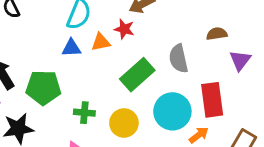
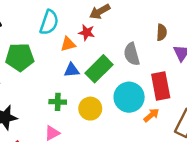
brown semicircle: (217, 34) -> (162, 32), turned 105
blue triangle: (71, 48) -> (72, 70), moved
green pentagon: (43, 87) -> (20, 57), moved

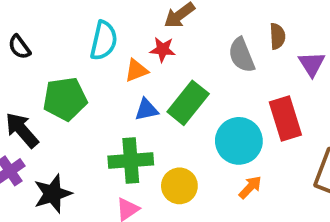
gray semicircle: (132, 54) -> (242, 55), moved
green cross: (58, 102) -> (131, 160), size x1.6
yellow circle: (90, 109) -> (179, 186), moved
orange arrow: (151, 115) -> (250, 187), moved

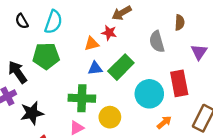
brown semicircle: (277, 36) -> (180, 22), moved
cyan semicircle: (104, 41) -> (53, 22), moved
orange arrow: (250, 187) -> (164, 122), moved

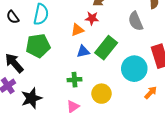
green cross: (82, 98) -> (75, 80), size x0.6

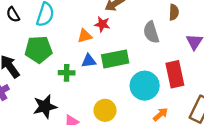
green rectangle: (106, 48) -> (115, 59), turned 35
green cross: (75, 80) -> (67, 73), moved
black star: (31, 98) -> (45, 107), moved

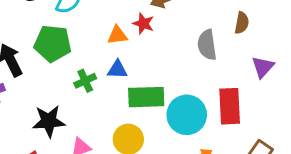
green rectangle: (115, 59) -> (146, 97), moved
green cross: (67, 73) -> (85, 81), turned -35

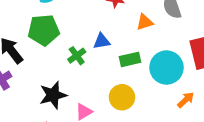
orange triangle: (117, 35) -> (145, 22), moved
green rectangle: (146, 97) -> (130, 59), size x0.7

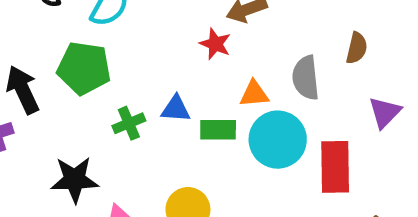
green rectangle: (130, 59) -> (218, 130), moved
cyan circle: (166, 68) -> (278, 140), moved

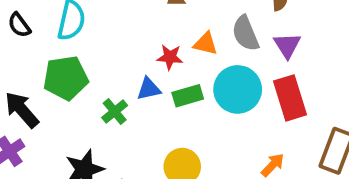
red star: (215, 44) -> (170, 57), moved
orange triangle: (254, 94) -> (206, 44), moved, turned 35
purple triangle: (385, 112) -> (287, 45), moved

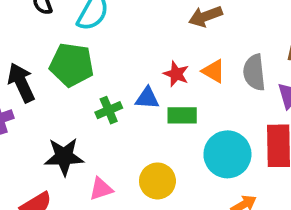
cyan circle: (238, 89) -> (227, 154), moved

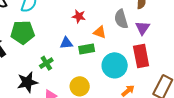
orange triangle: (214, 71) -> (100, 32), moved
red star: (176, 74) -> (79, 16), moved
green cross: (109, 110) -> (46, 63), moved

